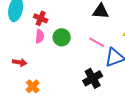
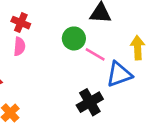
green circle: (62, 37) -> (74, 38), moved

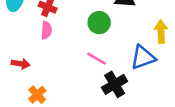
pink line: (95, 54) -> (97, 59), moved

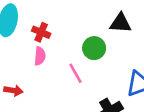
pink line: (97, 59) -> (76, 73), moved, turned 30

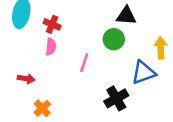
green circle: (94, 48) -> (114, 39), moved
pink line: (76, 73) -> (84, 63), turned 48

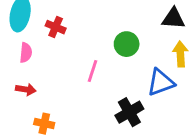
black triangle: (126, 16) -> (173, 19), moved
pink semicircle: (51, 47) -> (26, 53), moved
orange cross: (42, 108) -> (44, 124), turned -35

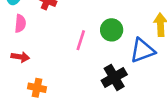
green circle: (127, 44) -> (112, 30), moved

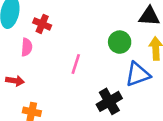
pink semicircle: (20, 23) -> (27, 47), moved
green circle: (112, 30) -> (120, 42), moved

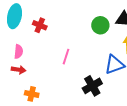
green circle: (120, 42) -> (100, 25), moved
pink semicircle: (27, 47) -> (19, 52), moved

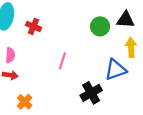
orange cross: (32, 94) -> (25, 102), turned 32

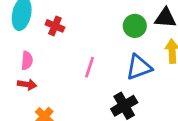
blue triangle: (116, 70) -> (139, 67), moved

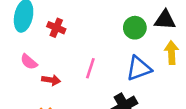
pink semicircle: (27, 60) -> (29, 62), turned 126
red arrow: (27, 84) -> (51, 80), moved

